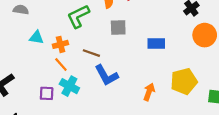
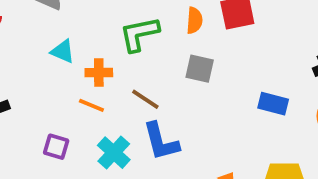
blue rectangle: (156, 43) -> (273, 104), moved
orange line: (61, 64) -> (91, 105), turned -40
cyan cross: (69, 86) -> (114, 153), moved

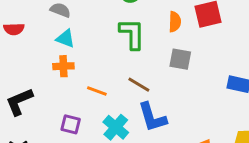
green L-shape: (139, 34) -> (132, 34), turned 104
cyan triangle: (63, 51) -> (65, 39), moved
orange cross: (99, 73) -> (63, 66), moved

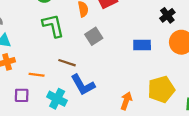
gray square: (180, 59) -> (94, 36), turned -30
purple square: (71, 124) -> (22, 95), moved

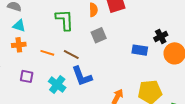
black cross: (167, 15) -> (161, 36), moved
orange line: (37, 75) -> (47, 53), moved

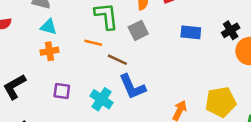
gray square: (99, 35) -> (138, 30), moved
blue rectangle: (140, 50) -> (191, 32), moved
orange line: (47, 53) -> (93, 43), moved

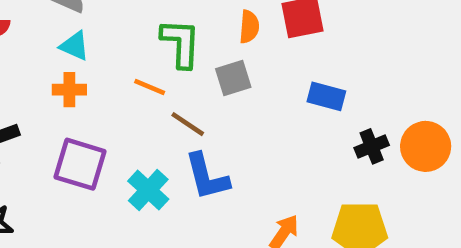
black cross: (231, 30) -> (372, 146), moved
purple square: (62, 91) -> (80, 164), size x1.6

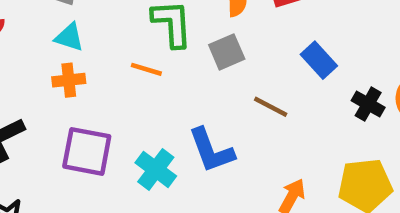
blue rectangle: (326, 96) -> (319, 60), turned 39
brown line: (188, 124) -> (271, 107), moved
black cross: (372, 146) -> (368, 104), turned -32

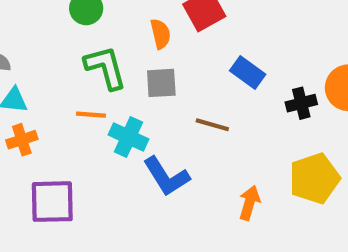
gray square: (227, 52) -> (161, 83), turned 32
black cross: (368, 104) -> (301, 103), turned -32
cyan cross: (156, 169) -> (128, 137), moved

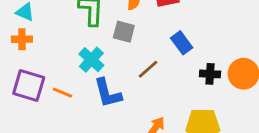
orange line: (91, 115) -> (62, 93), moved
brown line: (212, 125) -> (148, 69), turned -75

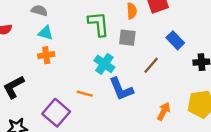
purple square: (29, 86) -> (56, 113), moved, turned 32

